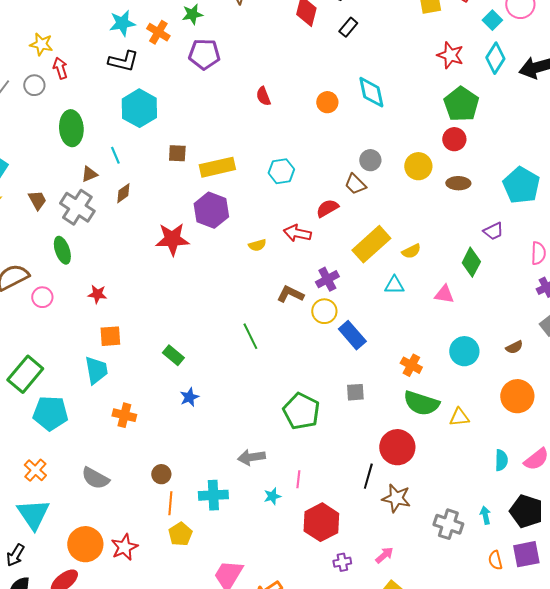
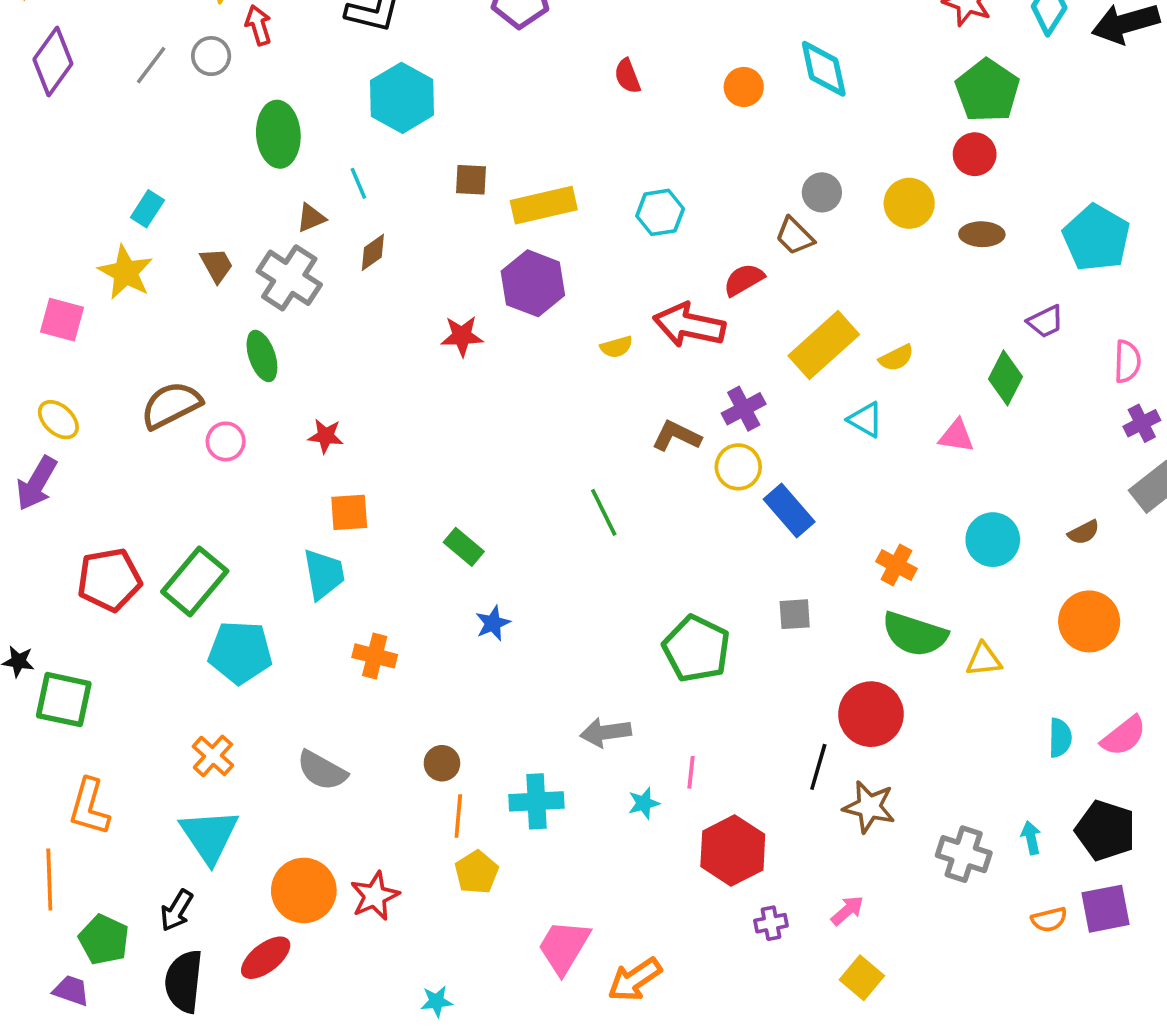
red arrow: (297, 233) -> (689, 325), size x1.4
red star: (172, 239) -> (462, 336), size x0.7
cyan triangle: (394, 285) -> (866, 420), turned 30
orange semicircle: (495, 560) -> (1049, 920), turned -90

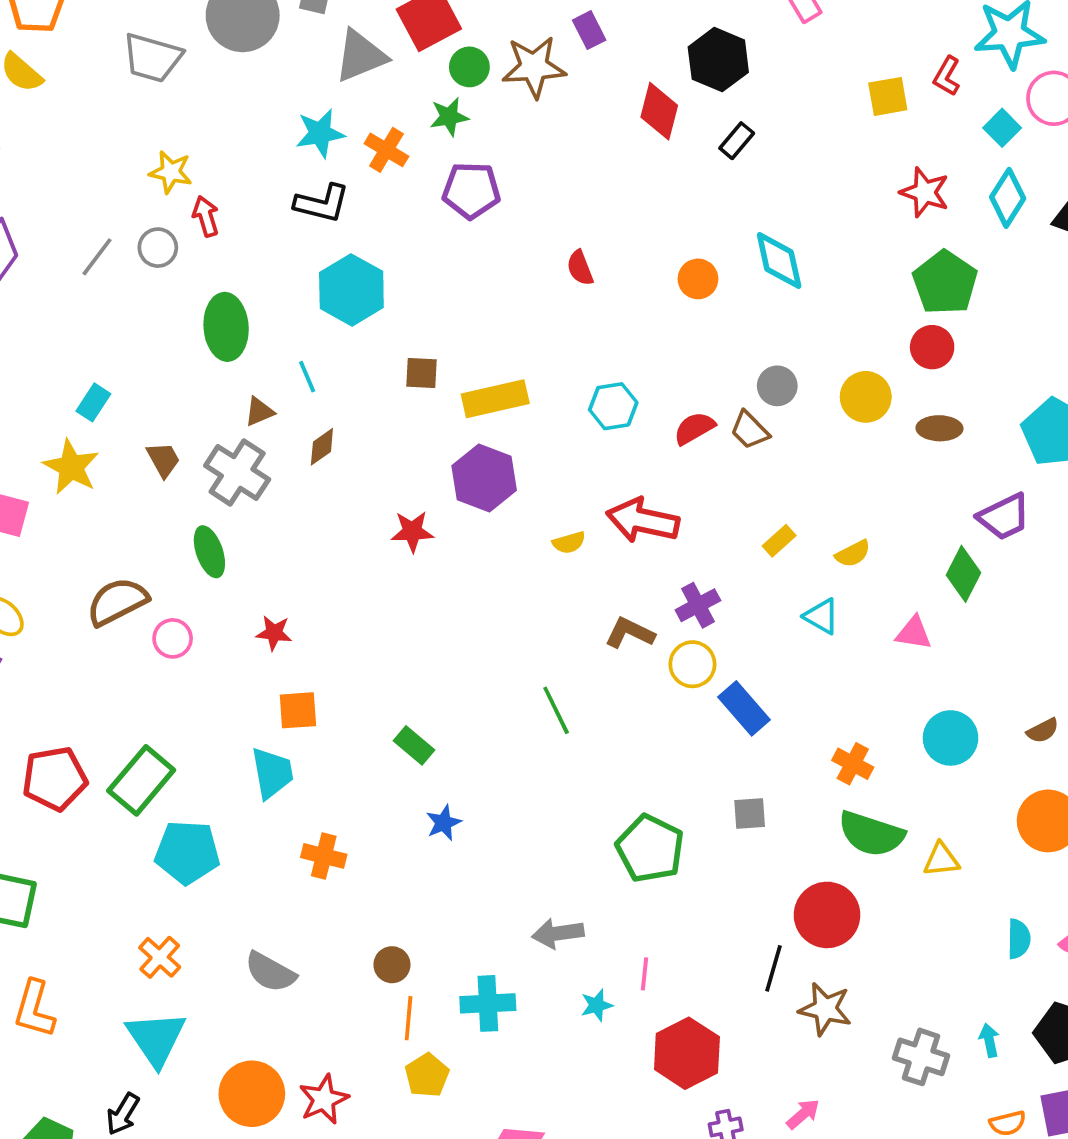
red semicircle: (744, 280) -> (694, 428), moved
purple trapezoid: (1046, 321) -> (1004, 517), size x1.4
yellow rectangle: (824, 345) -> (779, 541), size x0.5

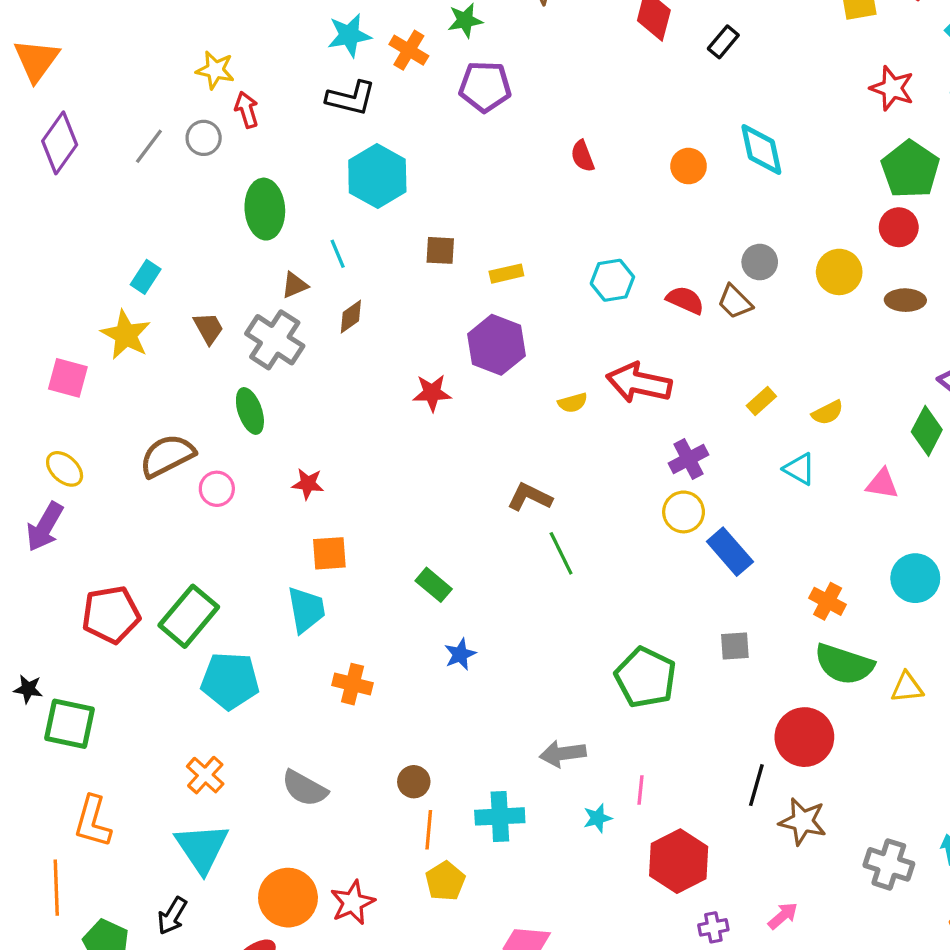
yellow rectangle: (495, 399) -> (506, 274), size x0.6
red semicircle: (694, 428) -> (685, 300), turned 54
brown L-shape: (630, 633) -> (530, 497), moved

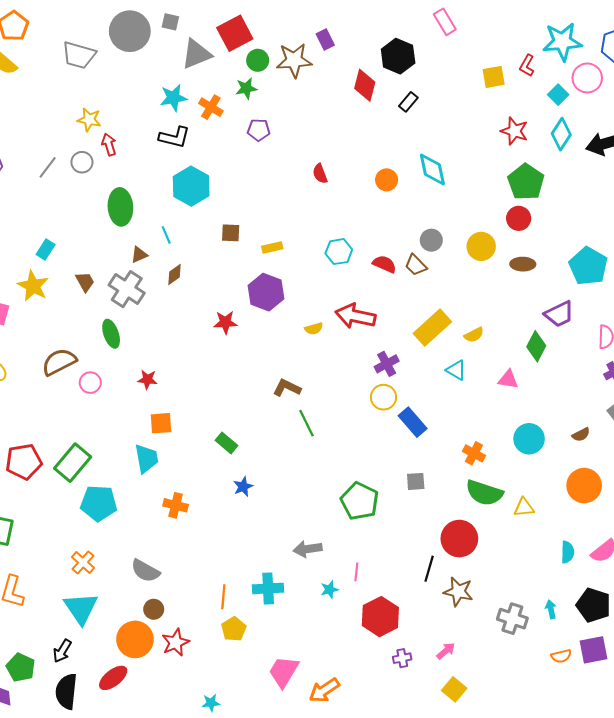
purple pentagon: (485, 87) -> (259, 130), size x0.7
yellow rectangle: (761, 401) -> (432, 328), size x2.0
brown circle: (414, 782) -> (154, 609), moved

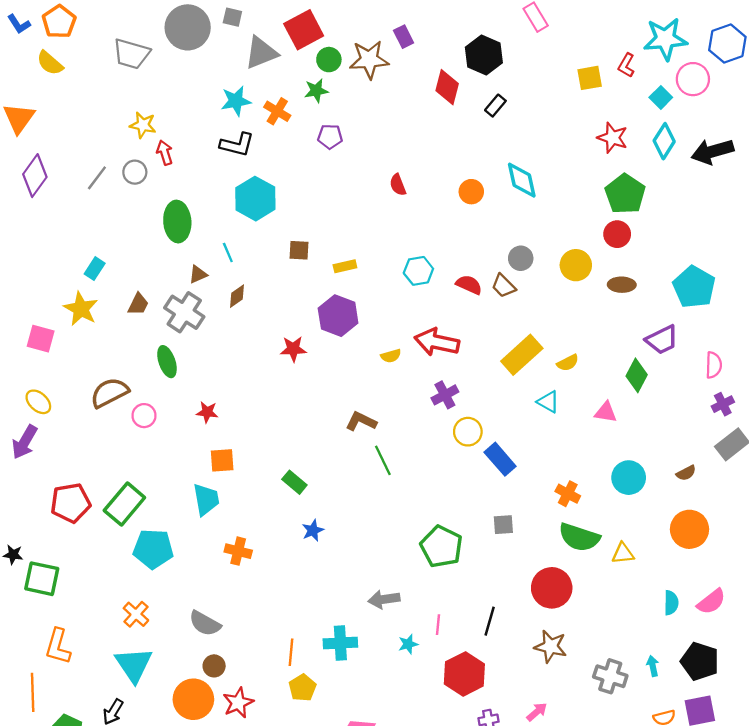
brown trapezoid: (85, 282) -> (138, 304), turned 55
purple cross: (387, 364) -> (445, 395), moved
black line: (429, 569) -> (490, 621), moved

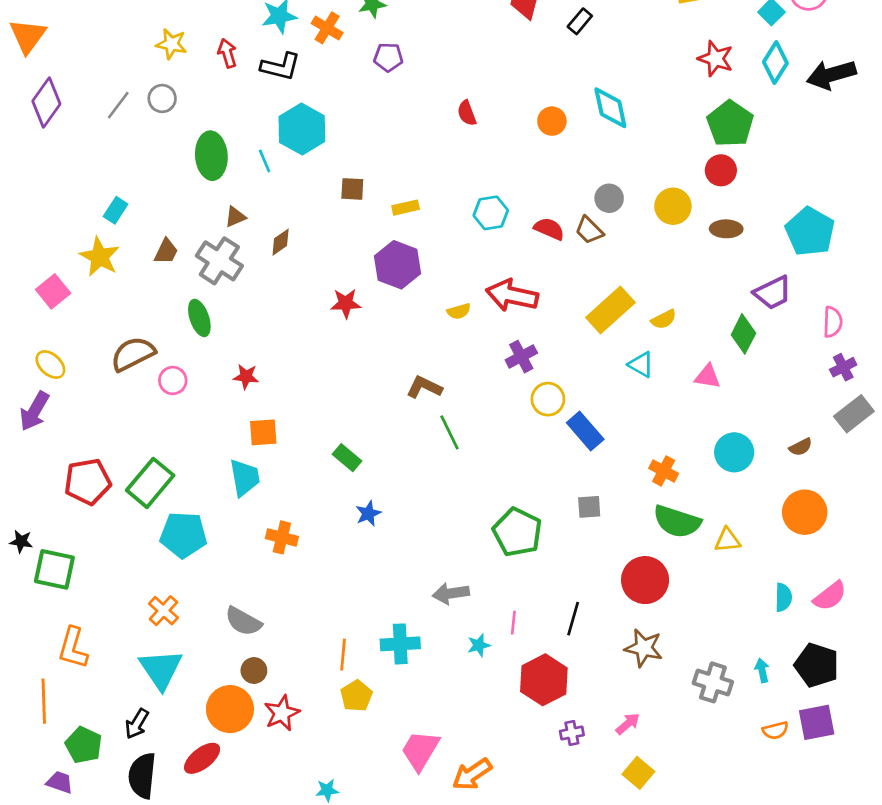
red arrow: (165, 153) -> (227, 53), moved
cyan line: (228, 253) -> (265, 161), moved
pink square: (41, 339) -> (53, 291), turned 36

